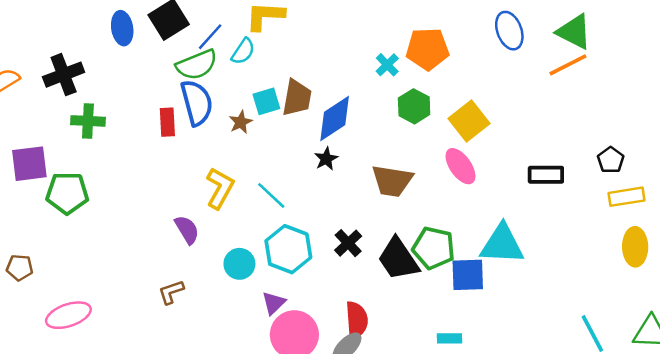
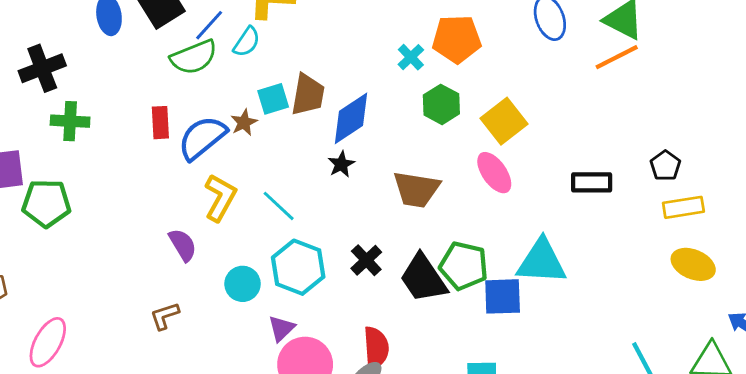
blue semicircle: (197, 103) -> (202, 138), moved, turned -114
yellow ellipse: (635, 247) -> (693, 264), turned -66
pink ellipse: (68, 315) -> (48, 342), turned -42

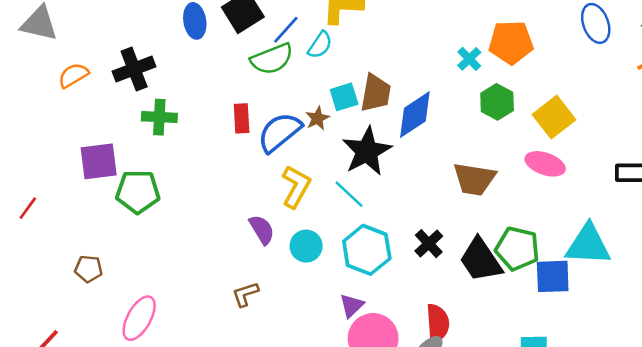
black star: (341, 164) -> (367, 151), moved, size x2.0
pink ellipse: (494, 173) -> (545, 164), turned -36
cyan circle: (243, 284) -> (306, 246), moved

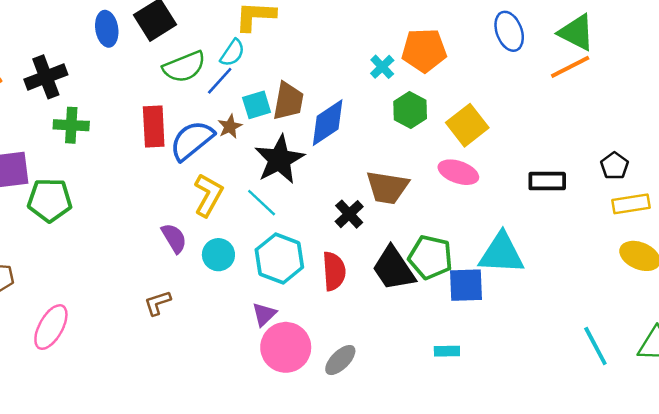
blue line: (286, 30) -> (220, 81), moved
red rectangle: (242, 118) -> (154, 126), size x1.4
black cross: (429, 244) -> (349, 214), moved
red semicircle: (438, 323) -> (334, 271), moved

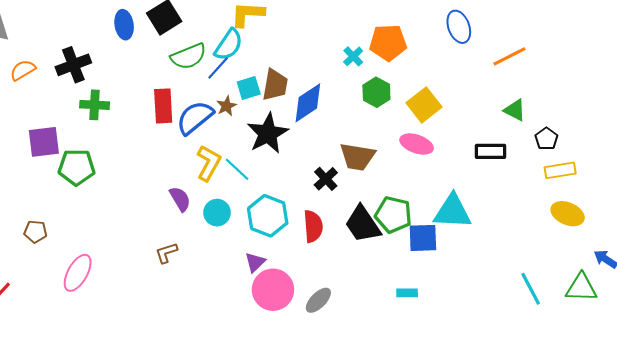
green triangle: (576, 33) -> (515, 110), moved, size x0.7
cyan semicircle: (232, 53) -> (229, 45), size x1.4
cyan line: (262, 203) -> (237, 169), moved

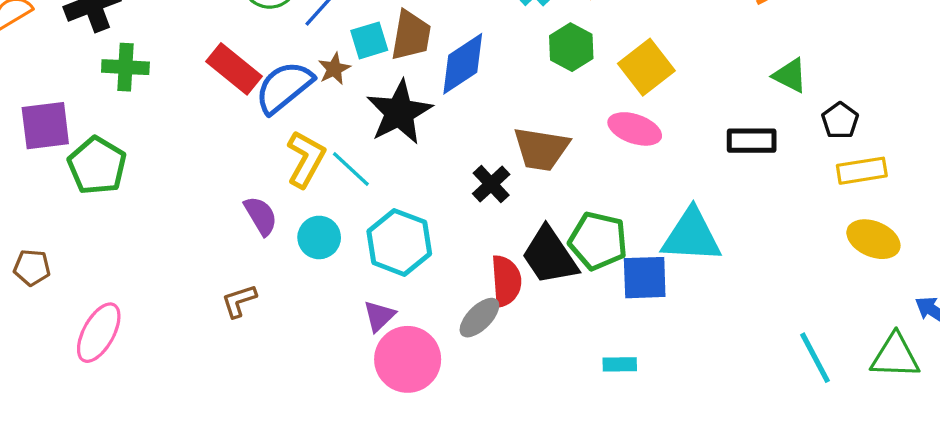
red rectangle: (163, 106) -> (234, 69), turned -48
green pentagon: (77, 167) -> (97, 166), turned 30
red semicircle: (313, 226) -> (506, 281), moved
gray ellipse: (318, 300) -> (479, 318), moved

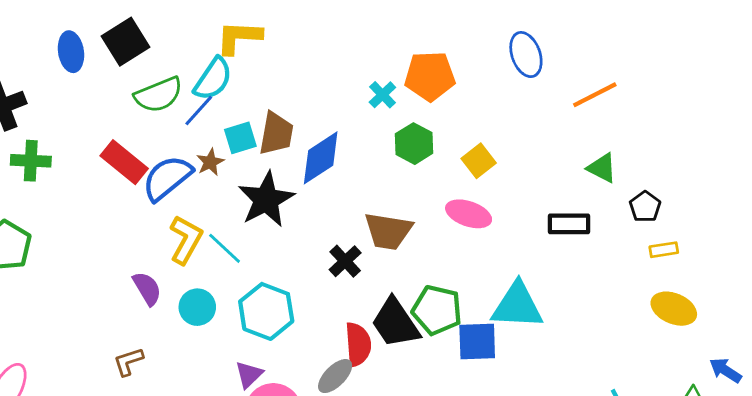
yellow square: (646, 67) -> (479, 161), size x0.7
yellow rectangle: (862, 171) -> (664, 250), size x0.7

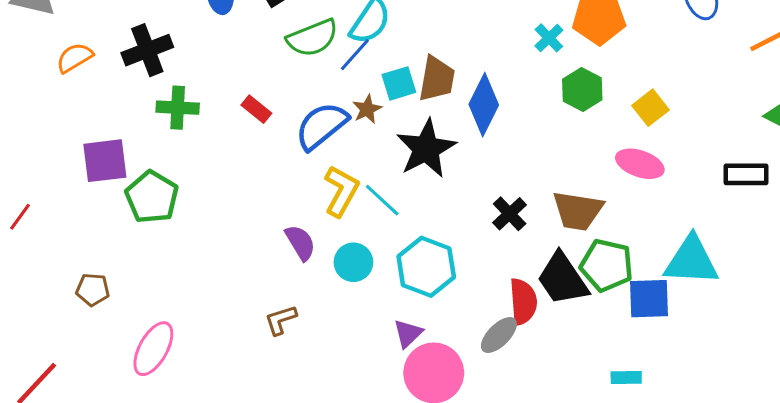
blue diamond: (321, 158) -> (484, 105), turned -30
red rectangle: (124, 162) -> (256, 109), moved, size x0.6
brown trapezoid: (388, 231) -> (578, 211), moved

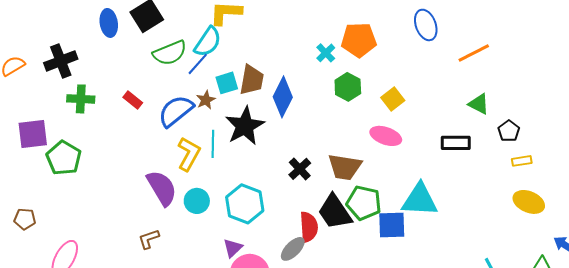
cyan line: (382, 200) -> (213, 144), moved, turned 48
purple semicircle: (300, 243) -> (162, 188), size x1.5

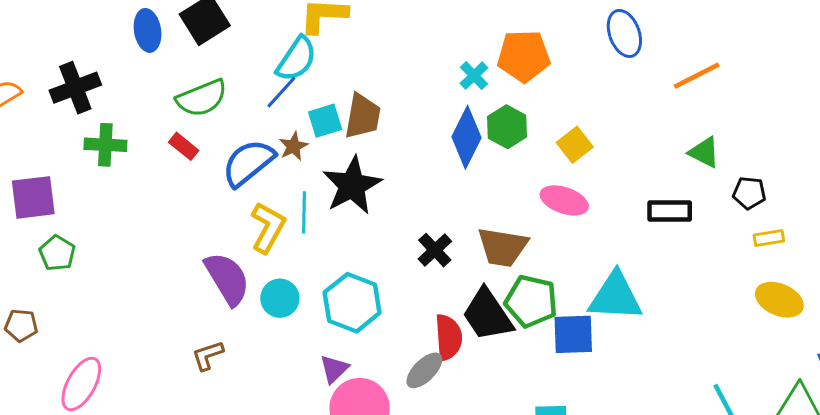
green semicircle: (170, 53) -> (202, 98), moved
blue diamond: (283, 97) -> (466, 137), moved
black pentagon: (509, 131) -> (749, 193), turned -30
green pentagon: (64, 158) -> (57, 253), moved, size x0.7

